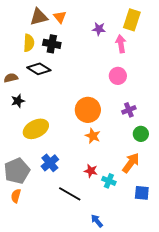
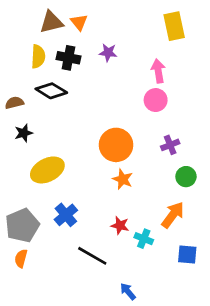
yellow rectangle: (132, 20) -> (174, 26), turned -30
purple star: (99, 29) -> (108, 53), moved
pink arrow: (121, 44) -> (158, 71), moved

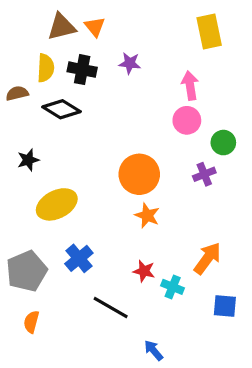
brown semicircle: (14, 103) -> (17, 93), moved
green circle: (186, 177) -> (223, 143), moved
orange semicircle: (21, 258) -> (31, 322), moved

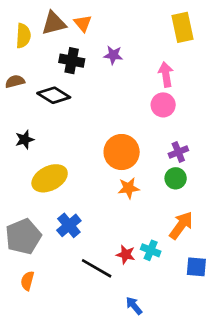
yellow semicircle: (46, 68) -> (23, 36), moved
green circle: (223, 143) -> (176, 178), moved
orange star: (147, 216) -> (128, 188), turned -30
red star: (144, 271) -> (126, 254), moved

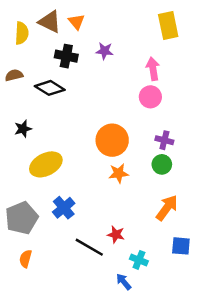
brown triangle: (54, 23) -> (50, 22), turned 40
purple cross: (178, 152) -> (164, 140), turned 36
cyan cross: (151, 250) -> (139, 260), moved

